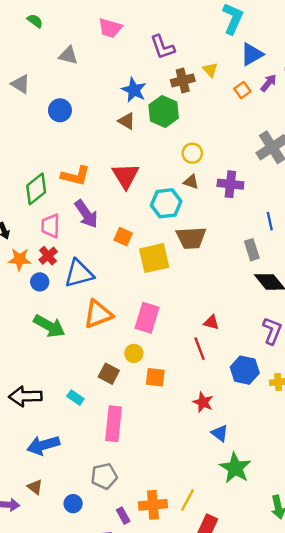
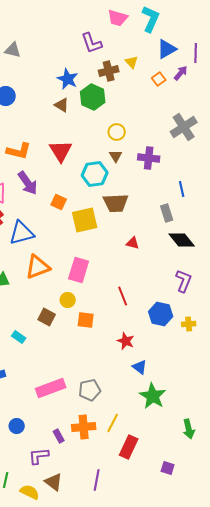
pink trapezoid: (110, 28) -> (118, 18), moved
brown triangle: (191, 182) -> (116, 156), turned 40
red triangle: (211, 322) -> (133, 243), moved
pink rectangle: (114, 424) -> (51, 388), moved, turned 64
gray pentagon: (104, 476) -> (90, 390), moved

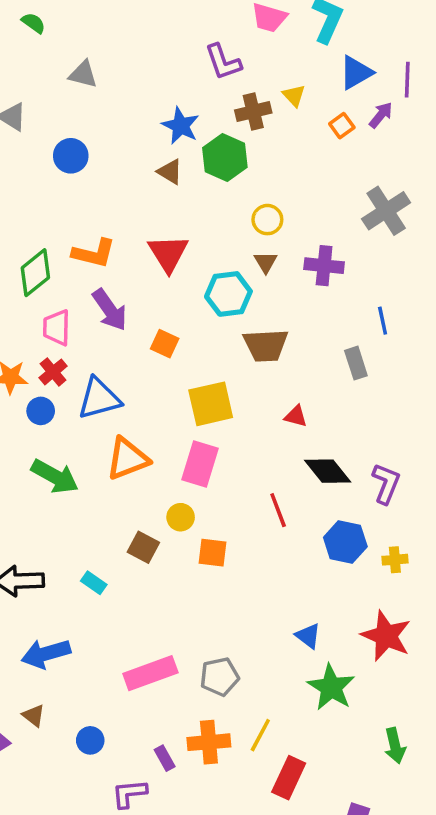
yellow square: (85, 220) -> (211, 404), moved
black diamond: (182, 240) -> (328, 471), moved
red star: (126, 341) -> (386, 636), moved, size x1.6

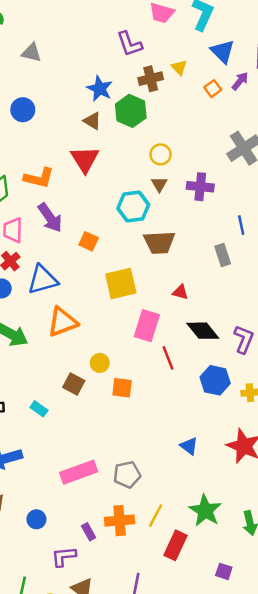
blue triangle: (356, 73) -> (223, 51), turned -45
red triangle: (168, 253) -> (85, 159), moved
pink rectangle: (200, 464) -> (147, 326), moved
green star: (331, 687) -> (205, 511), moved

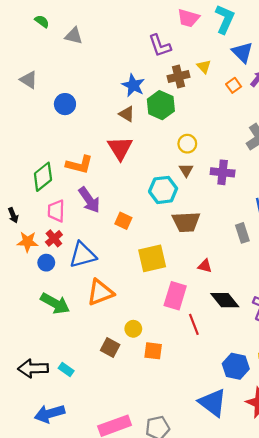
gray triangle: (31, 53) -> (74, 36), moved
blue hexagon: (215, 380) -> (236, 366), moved
cyan rectangle: (39, 409) -> (66, 370), moved
blue triangle: (189, 446) -> (213, 403), size x1.8

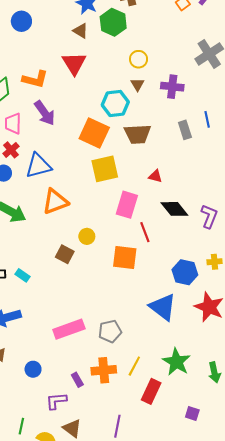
orange square: (123, 221) -> (94, 133), moved, size x1.8
gray rectangle: (242, 233) -> (185, 130), moved
orange square: (153, 351) -> (125, 257), moved, size x1.4

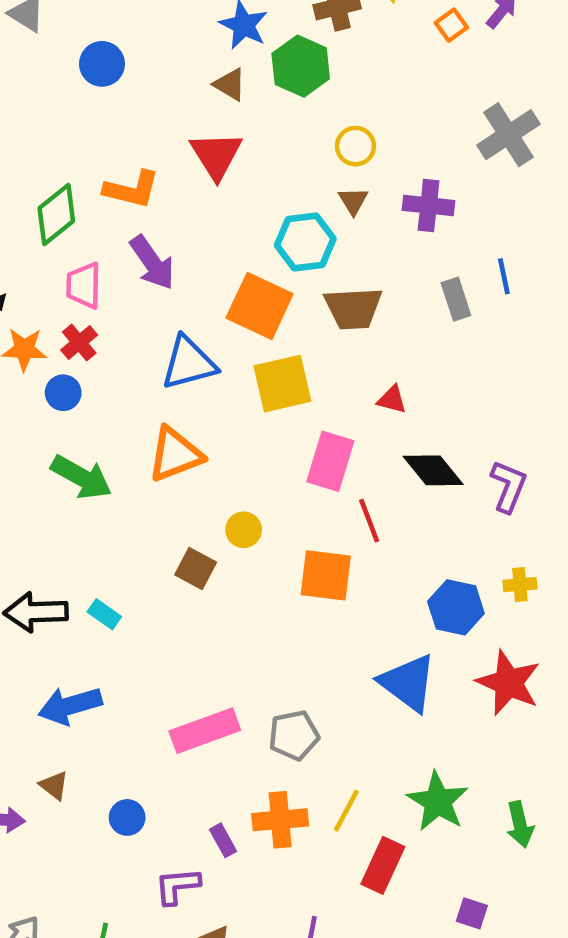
blue triangle: (38, 166) -> (189, 363), moved

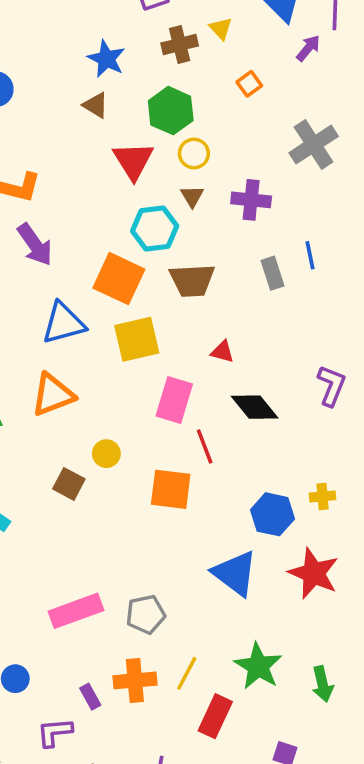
orange square: (451, 25) -> (249, 84), moved
green hexagon: (301, 66) -> (171, 111), moved
red triangle: (216, 155) -> (133, 161), moved
purple L-shape: (508, 486) -> (331, 386), moved

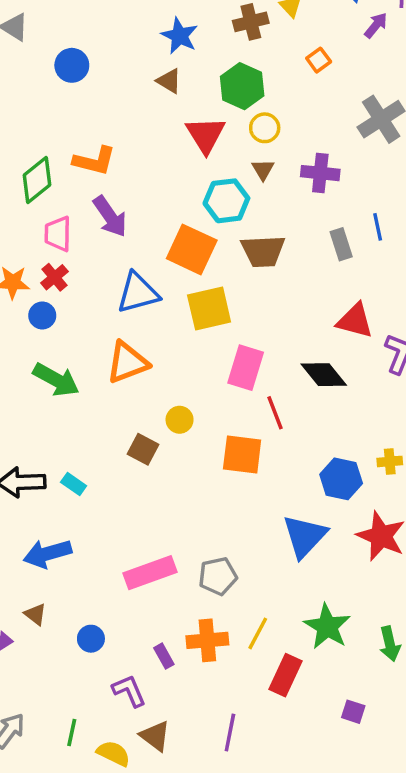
red triangle: (222, 352) -> (355, 321), moved, size x1.6
blue triangle: (235, 573) -> (305, 536), turned 36
purple L-shape: (55, 732) -> (129, 691), turned 72

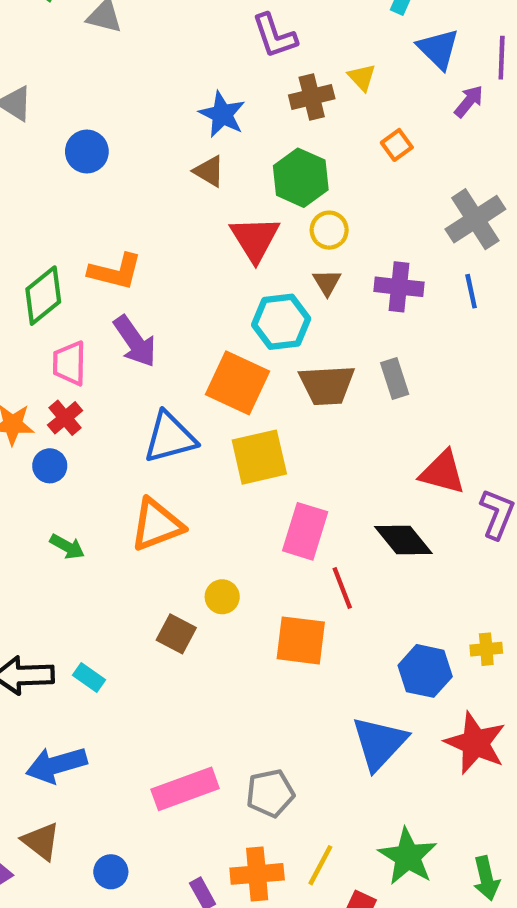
blue line: (378, 227) -> (471, 291), moved
gray rectangle: (341, 244) -> (395, 379), moved
green arrow: (56, 380) -> (67, 547), size x0.6
brown triangle: (35, 614) -> (41, 841), size x1.4

